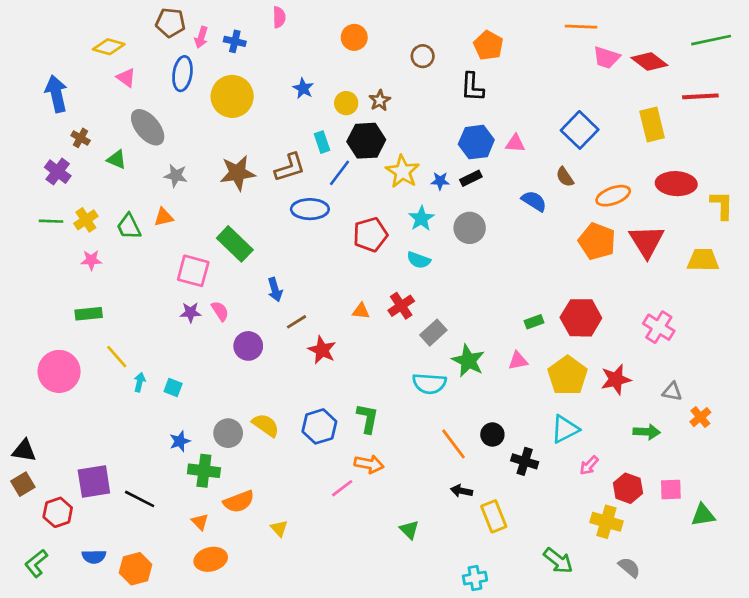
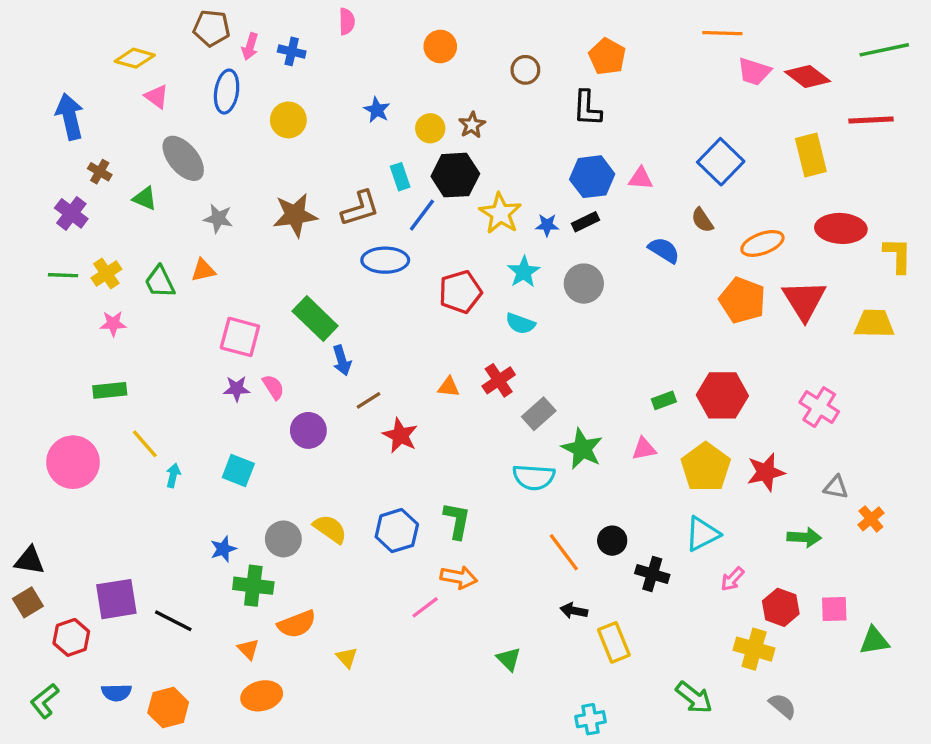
yellow circle: (232, 96) -> (288, 120), size x0.7
green rectangle: (235, 244) -> (315, 319), moved
cyan square: (173, 388) -> (238, 470), moved, size x1.4

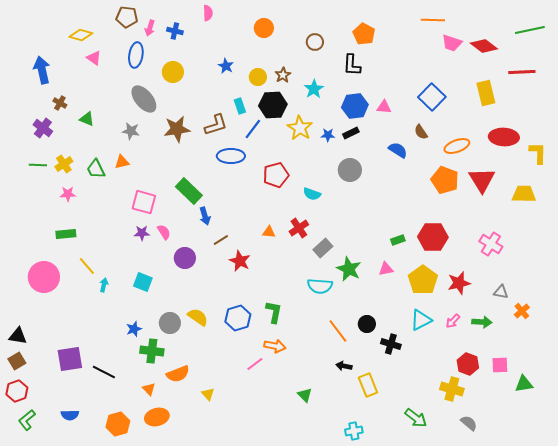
gray ellipse: (183, 158) -> (144, 99), moved
cyan star: (524, 272) -> (314, 89), moved
pink arrow: (732, 579) -> (453, 321), moved
red hexagon: (71, 637) -> (17, 391), moved
orange hexagon: (168, 708) -> (118, 424), moved

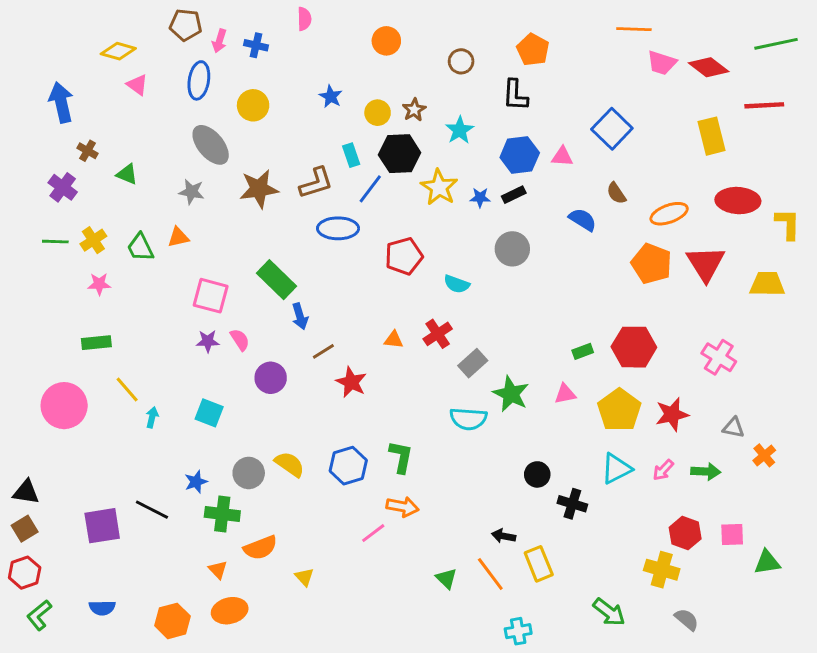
blue square: (432, 97) -> (612, 129), moved
orange line: (338, 331) -> (490, 574), moved
black line: (104, 372) -> (152, 510), moved

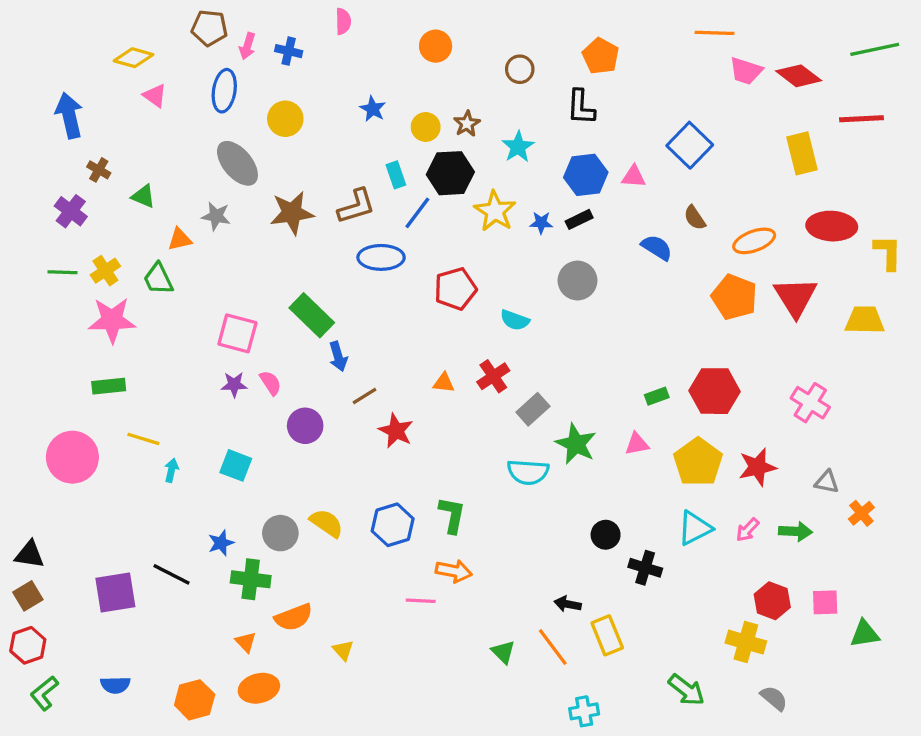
orange triangle: (178, 237) -> (180, 239), moved
pink star: (99, 284) -> (112, 320), size x1.8
yellow line: (127, 389) -> (143, 439), turned -32
pink line: (373, 533) -> (421, 601), turned 40

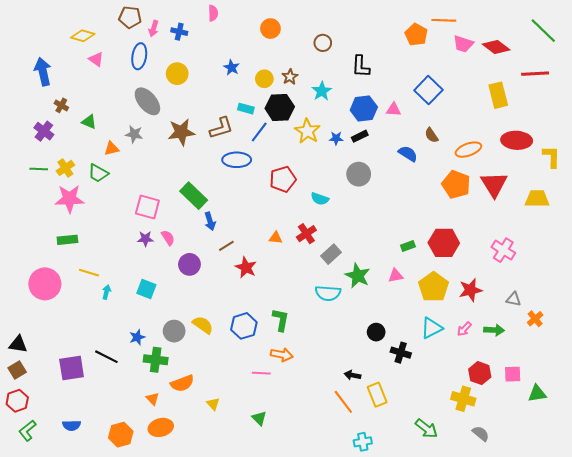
green line: (875, 49) -> (543, 31), turned 56
orange pentagon: (601, 56) -> (416, 35), moved
cyan rectangle: (396, 175) -> (246, 109), turned -56
green trapezoid: (158, 279) -> (98, 173), turned -35
green triangle: (503, 652) -> (259, 418), moved

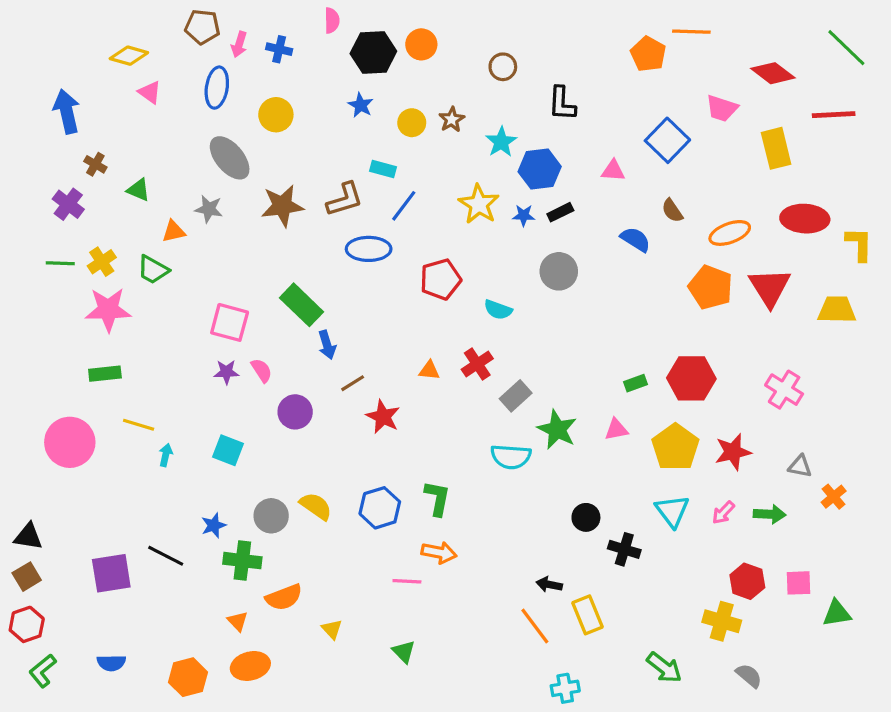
pink trapezoid: (463, 44) -> (722, 108), moved
black hexagon: (280, 107) -> (373, 52), moved
blue hexagon: (364, 109) -> (540, 169), moved
cyan triangle: (431, 328) -> (672, 511), turned -40

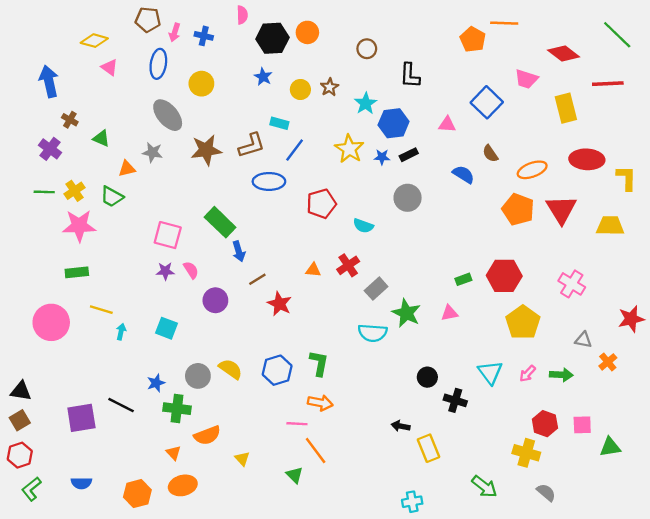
yellow pentagon: (675, 447) -> (523, 322), moved
red star: (733, 452) -> (631, 319), moved
orange line: (535, 626) -> (316, 450), moved

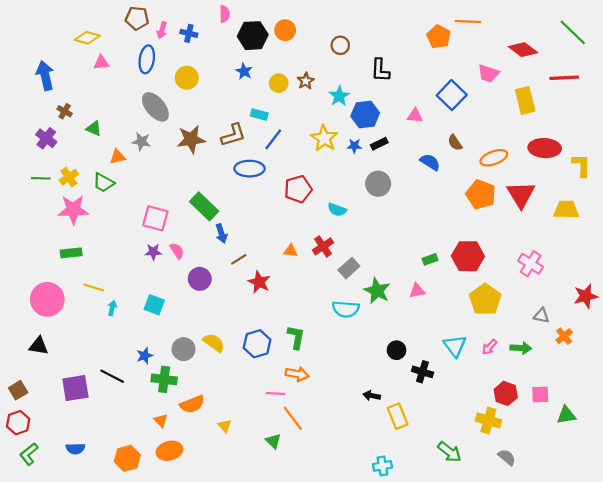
pink triangle: (109, 67) -> (101, 63), turned -42
black triangle: (21, 391) -> (39, 346), moved

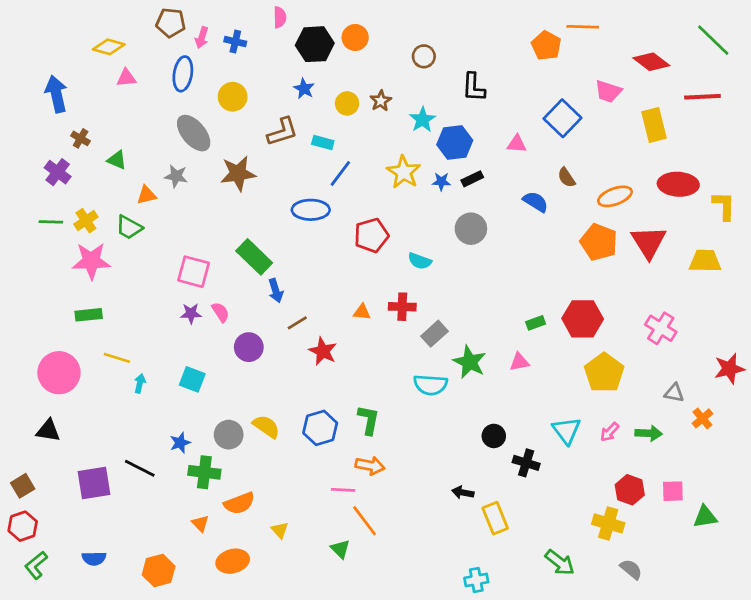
brown L-shape: (233, 135) -> (282, 132), moved
red cross: (323, 246) -> (402, 307), turned 36
orange ellipse: (169, 451) -> (233, 561), moved

